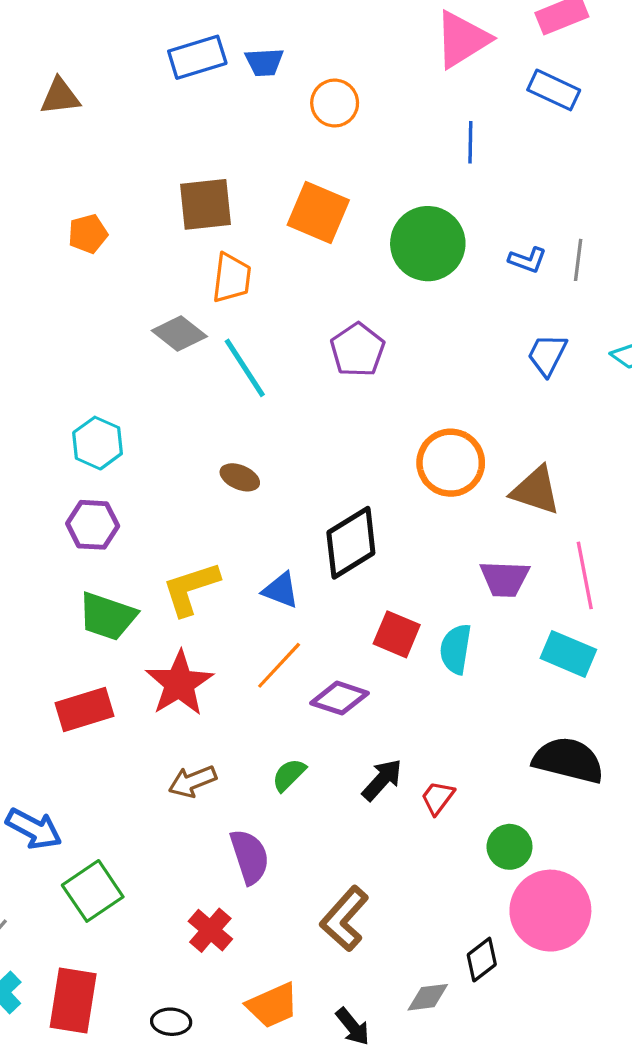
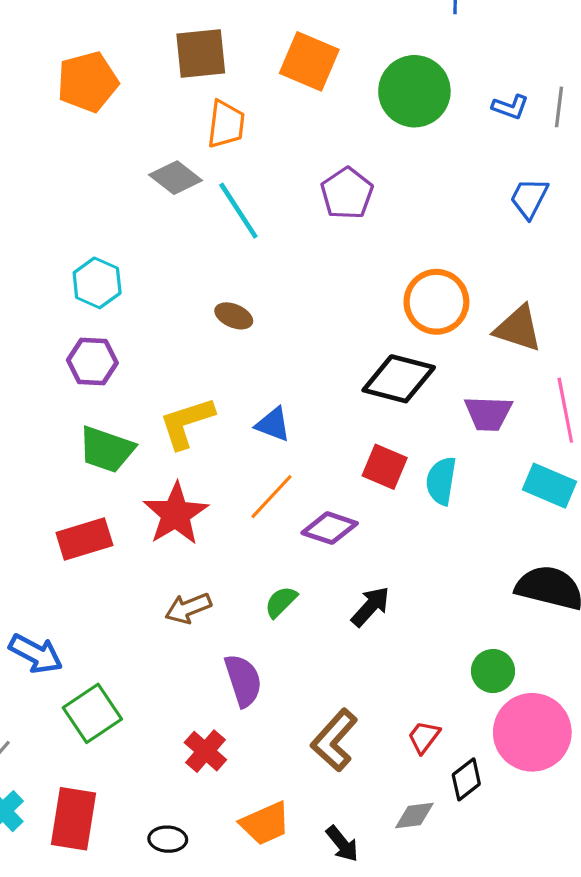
orange pentagon: (88, 234) -> (88, 82), size x1.6
black diamond: (351, 543) -> (399, 379), moved, turned 46
red trapezoid: (438, 798) -> (424, 737), moved

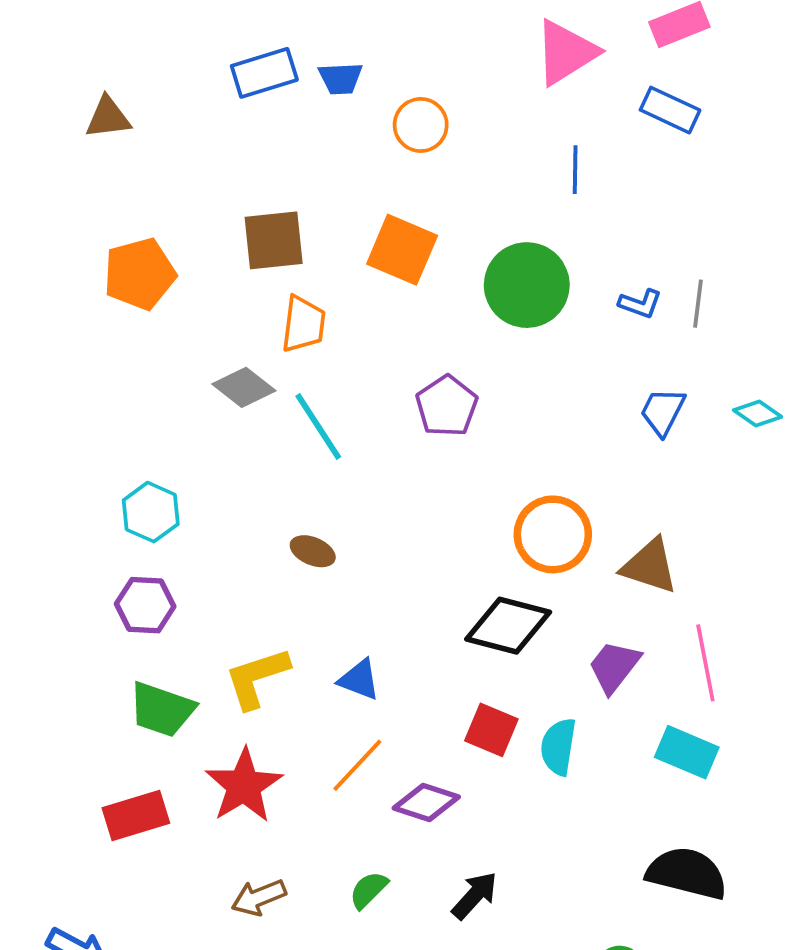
purple trapezoid: (488, 413) -> (614, 667), turned 126

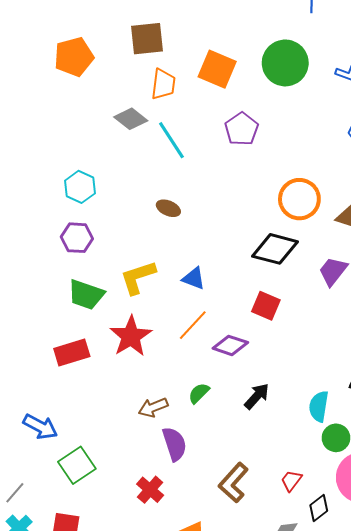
orange square: (402, 250) -> (217, 69), moved
cyan semicircle: (558, 747) -> (319, 406), moved
brown arrow: (259, 897) -> (153, 407), moved

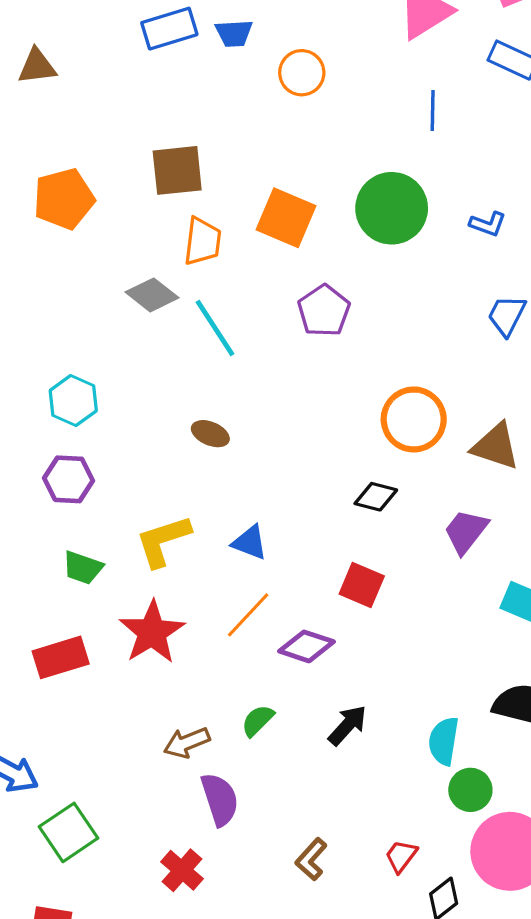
black diamond: (275, 249) -> (376, 497), size x0.6
green trapezoid: (86, 295) -> (83, 568), size x0.7
brown L-shape: (233, 483) -> (311, 859), size x0.7

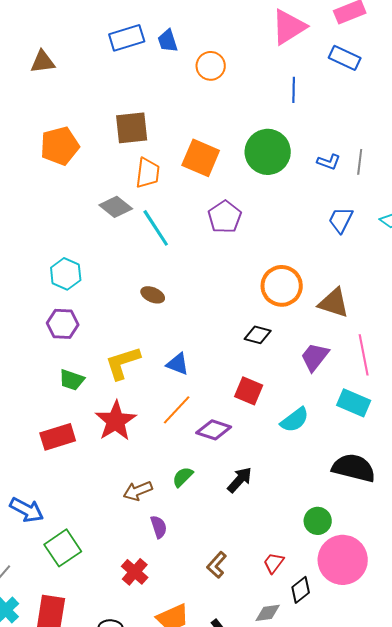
blue trapezoid: (234, 33) -> (168, 41), turned 75
cyan semicircle: (444, 741) -> (295, 420), moved, turned -136
purple semicircle: (220, 799) -> (159, 527), size x0.7

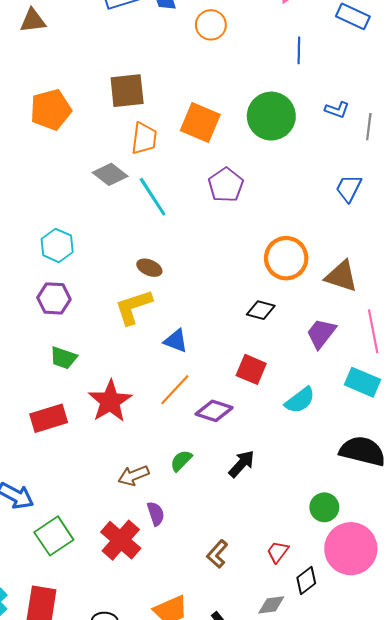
blue L-shape: (329, 162) -> (337, 110), moved
yellow L-shape: (123, 363) -> (133, 307), moved
red cross: (135, 572) -> (121, 540), moved, size x1.4

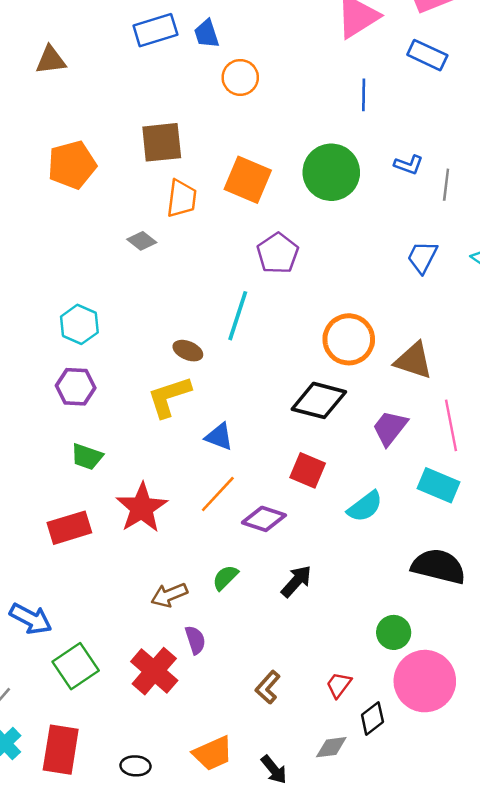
orange circle: (211, 25) -> (240, 77), moved
gray diamond: (110, 174) -> (142, 241), size x0.7
cyan line: (153, 197) -> (238, 316), moved, turned 51
black diamond: (261, 310) -> (319, 400), size x1.6

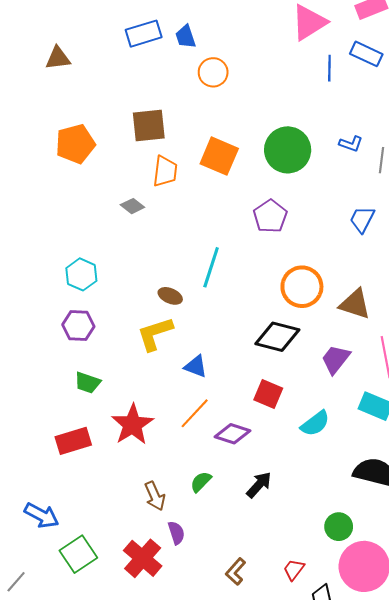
blue line: (364, 95) -> (329, 68), moved
purple pentagon: (278, 253) -> (270, 216), moved
brown arrow: (169, 595) -> (155, 496), turned -92

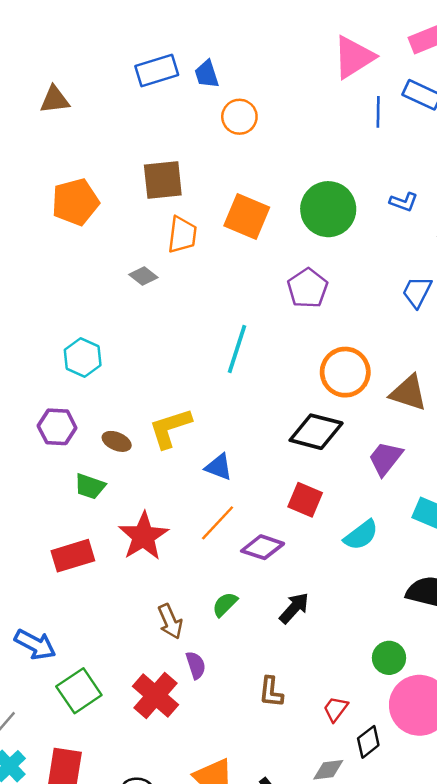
brown ellipse: (170, 296) -> (117, 441), moved
purple hexagon: (78, 326) -> (57, 427), moved
brown L-shape: (236, 572) -> (271, 692), moved, turned -36

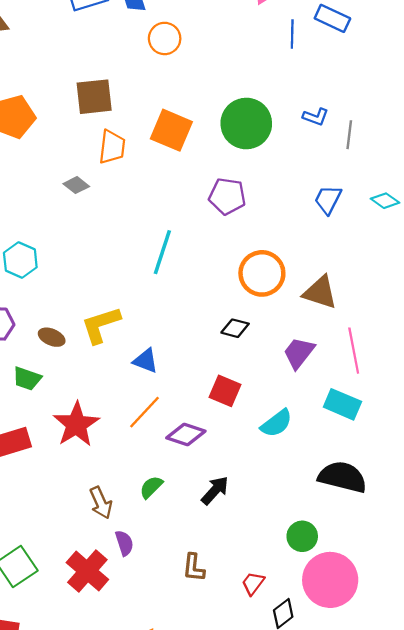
purple pentagon: (308, 288) -> (227, 196), turned -30
black diamond: (316, 432) -> (235, 328), size x0.6

